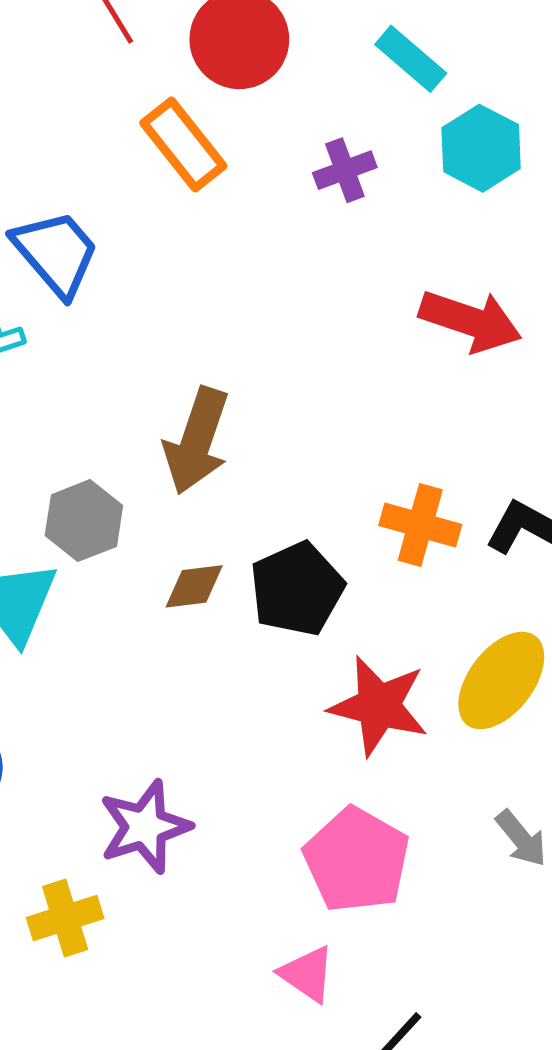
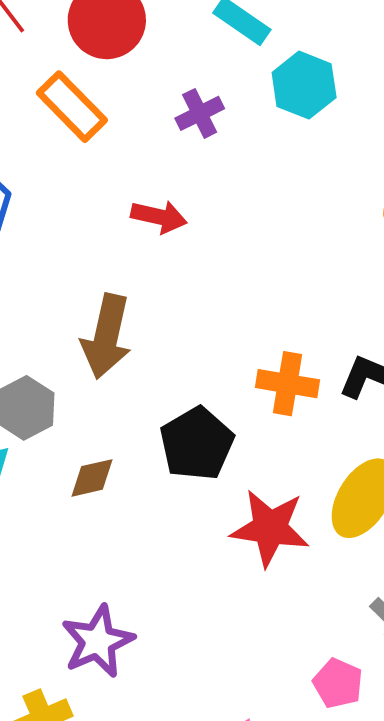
red arrow: (470, 321) -> (159, 217), moved, size x0.7
brown diamond: (194, 586) -> (92, 478), moved
pink pentagon: (357, 860) -> (338, 683), moved, size x0.6

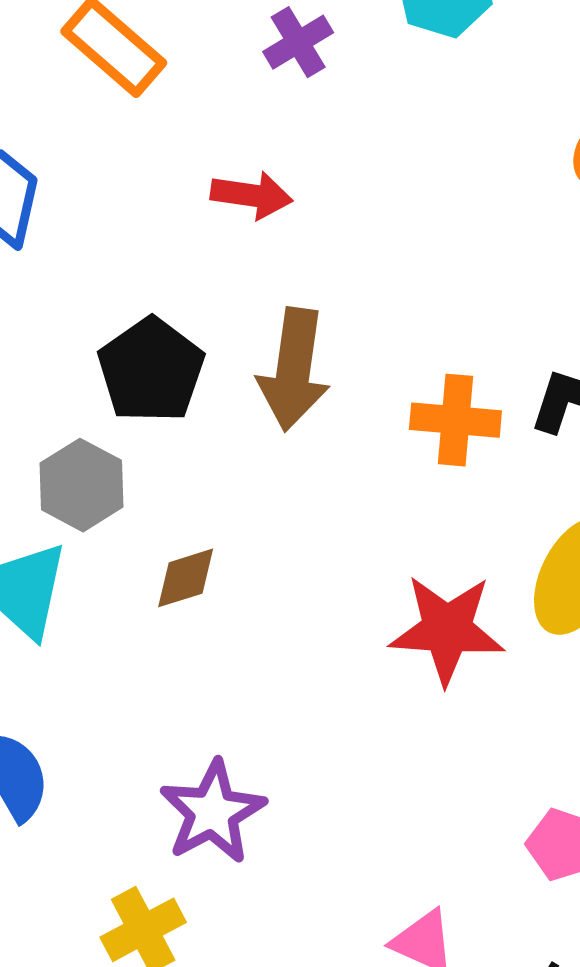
brown arrow: (106, 336) -> (294, 370), moved
black pentagon: (197, 444) -> (151, 370), moved

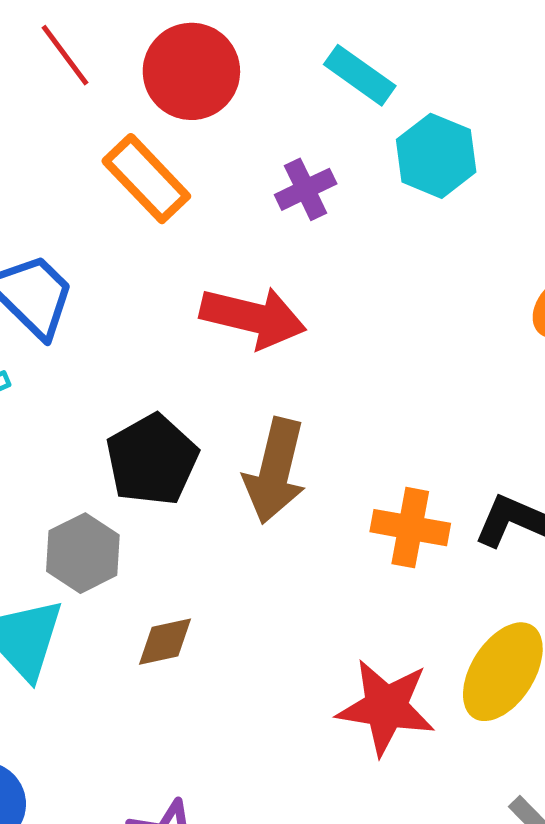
red arrow: (252, 195) -> (253, 317), size x1.5

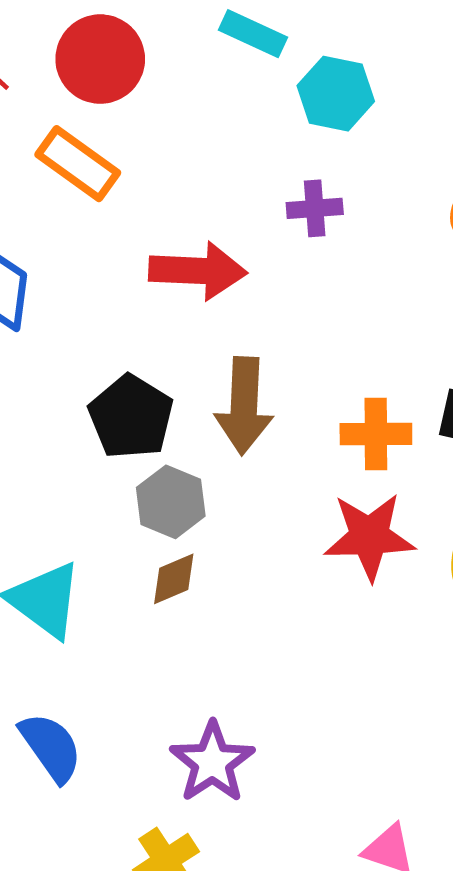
purple cross: (306, 189) -> (315, 208), moved, turned 32
gray hexagon: (83, 553) -> (171, 502), moved
red star: (386, 707) -> (369, 536), moved

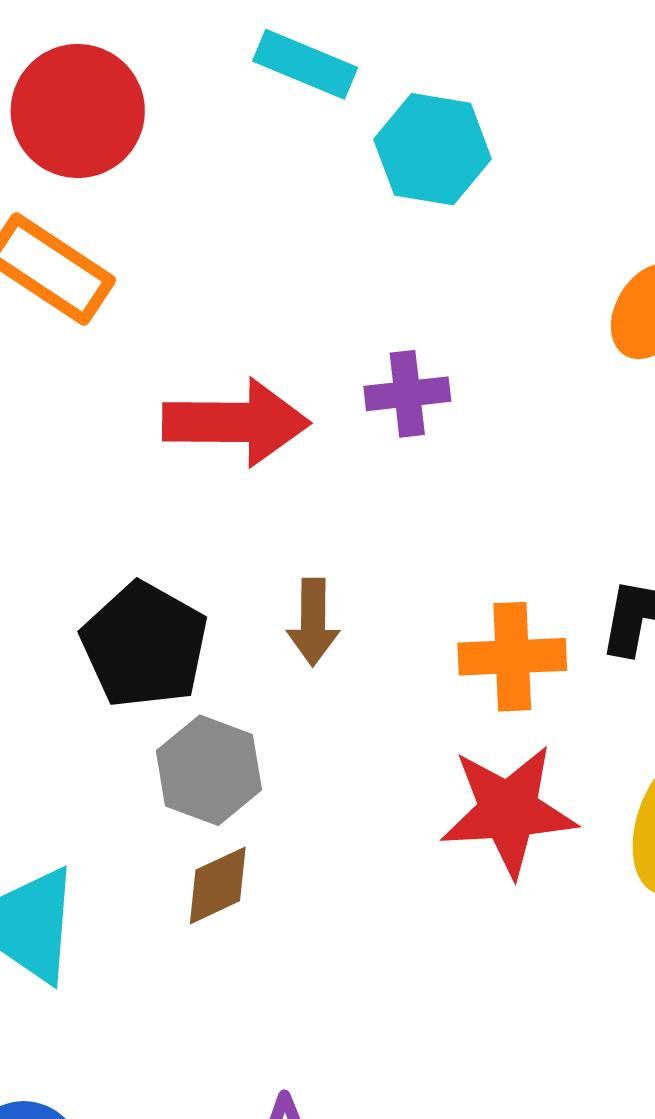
purple cross: (315, 208) -> (407, 394), moved
brown arrow: (244, 406) -> (313, 622), size x0.6

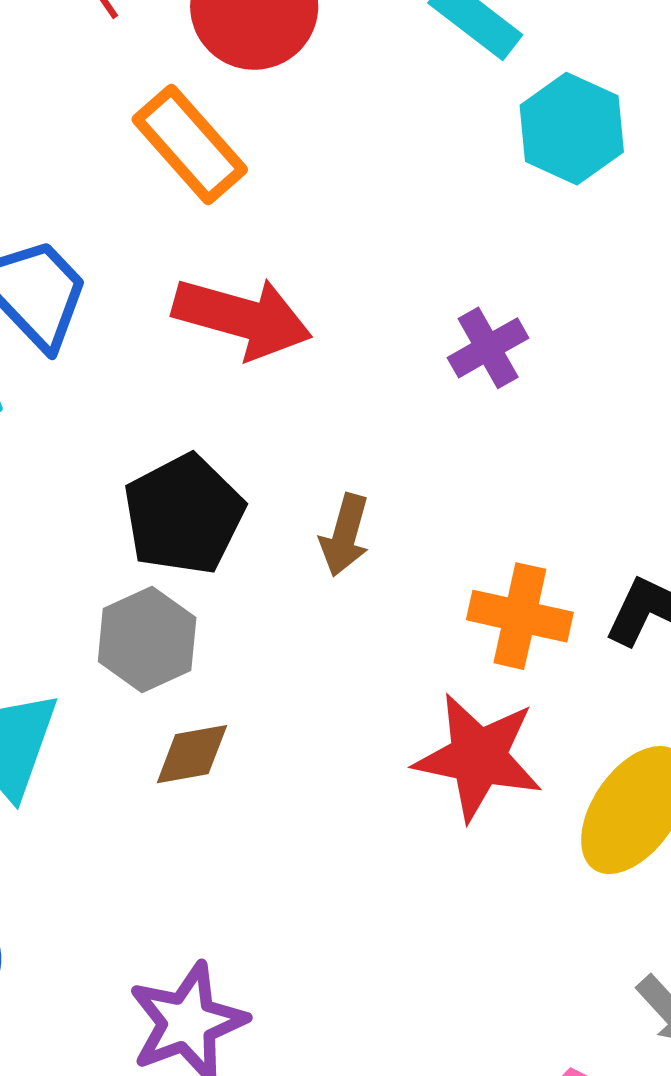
purple cross: (407, 394) -> (488, 348), turned -38
red arrow: (236, 422) -> (242, 318), moved
gray hexagon: (209, 770) -> (147, 639), moved

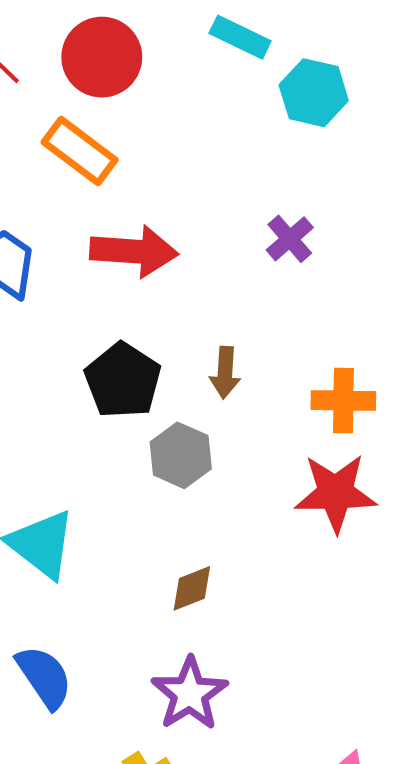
gray hexagon: (147, 639) -> (181, 455), moved
brown diamond: (192, 754) -> (192, 588), moved

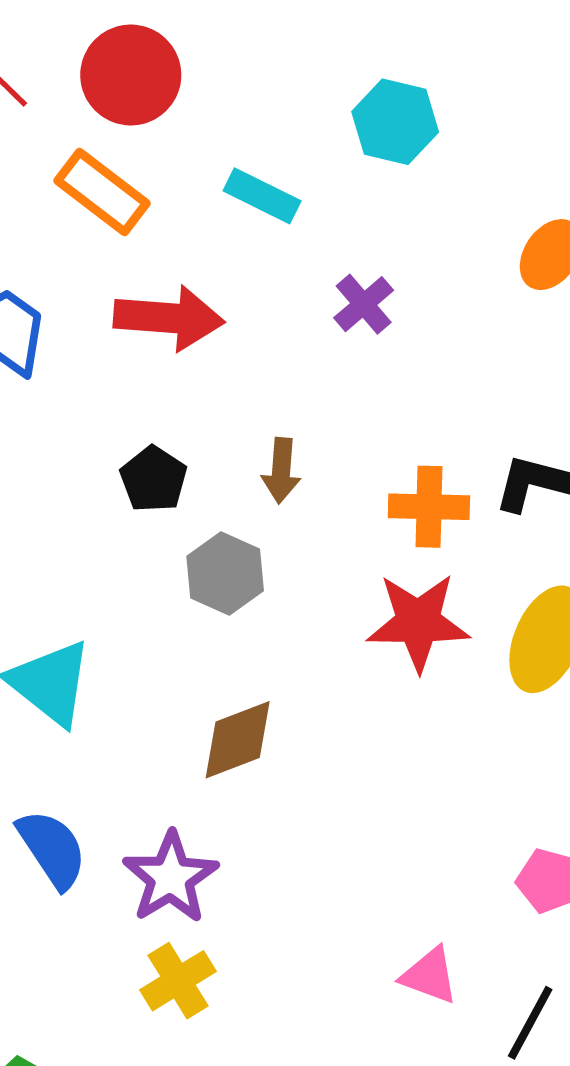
cyan rectangle: (240, 37) -> (262, 196), moved
black pentagon: (123, 380) -> (154, 479), size x0.7
brown diamond: (192, 588) -> (238, 740), size x1.4
purple star: (190, 694) -> (171, 878), moved

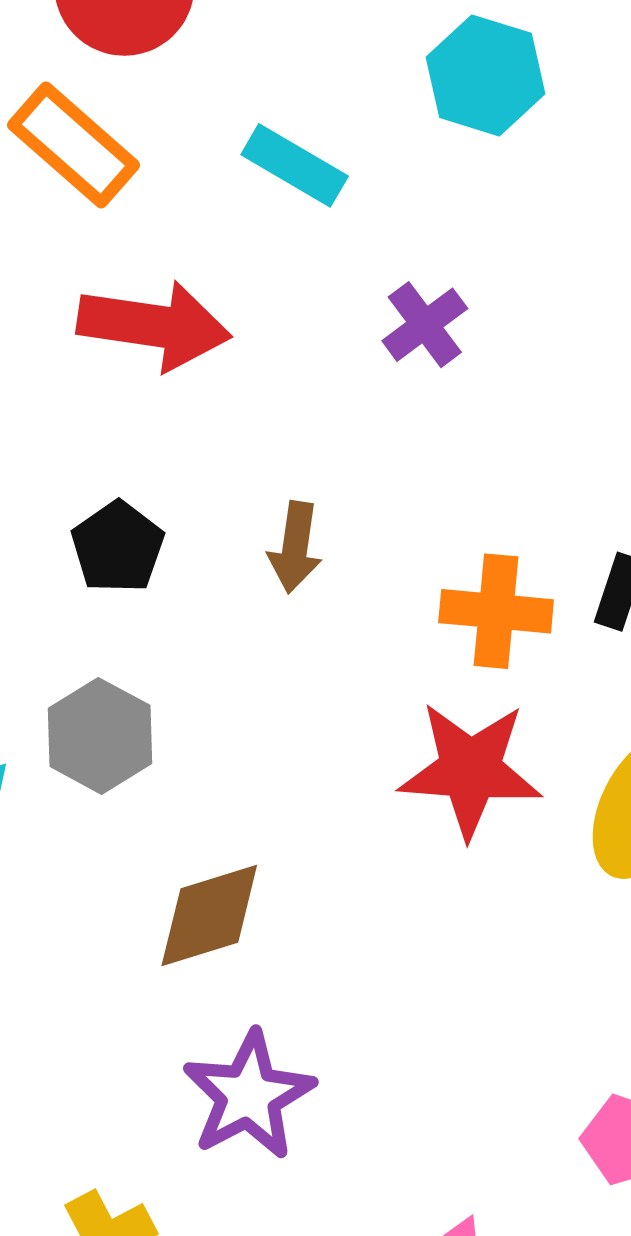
gray hexagon: (225, 573) -> (100, 736), moved
purple star: (171, 878) -> (249, 1095), moved

